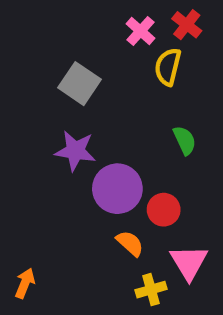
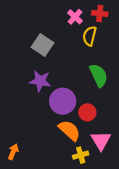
red cross: (187, 25) -> (100, 13), turned -32
green semicircle: (185, 140) -> (99, 75), size x1.5
orange semicircle: (130, 243) -> (69, 130), size x1.5

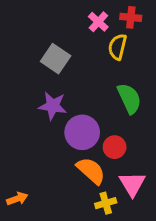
orange arrow: (13, 152) -> (17, 199), turned 48

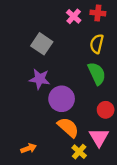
yellow semicircle: (118, 47) -> (97, 44), moved
red circle: (115, 147) -> (106, 110), moved
orange arrow: (17, 199) -> (29, 148), moved
yellow cross: (106, 203) -> (79, 152), turned -32

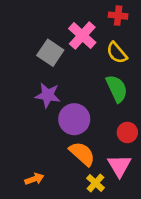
pink cross: (74, 16) -> (82, 35), moved, size x1.5
yellow semicircle: (97, 44) -> (117, 53), turned -54

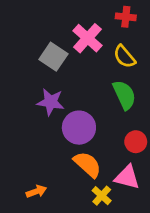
pink triangle: (119, 166) -> (127, 177), turned -45

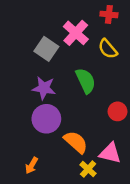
green semicircle: (124, 95) -> (86, 81), moved
purple circle: (79, 128) -> (46, 119), moved
red circle: (136, 142) -> (118, 111), moved
orange arrow: (36, 191) -> (32, 165), turned 140

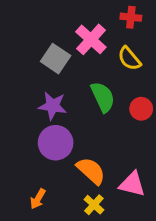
red circle: (118, 111) -> (141, 109), moved
yellow cross: (88, 169) -> (94, 205), moved

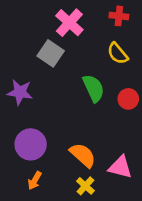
pink cross: (91, 39) -> (69, 23), moved
purple star: (53, 106) -> (20, 92), moved
purple circle: (56, 143) -> (31, 144), moved

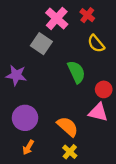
red cross: (119, 16) -> (87, 15), moved, turned 32
red circle: (128, 99) -> (104, 89), moved
pink triangle: (120, 167) -> (98, 112), moved

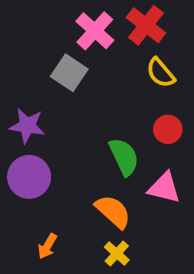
red cross: (87, 15) -> (146, 25), size x1.5
green semicircle: (76, 72) -> (124, 157), moved
red circle: (104, 89) -> (168, 129), moved
purple circle: (25, 118) -> (29, 177), moved

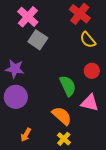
pink cross: (95, 31) -> (28, 17), moved

